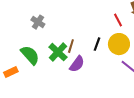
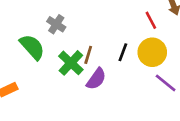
gray cross: (38, 22) -> (56, 24), moved
green semicircle: (30, 55) -> (32, 47), moved

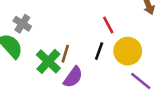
red line: (151, 20) -> (108, 25), moved
gray cross: (56, 24) -> (22, 24), moved

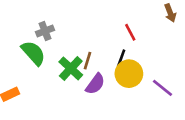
gray cross: (22, 24) -> (45, 31), turned 36
yellow circle: (128, 51) -> (129, 74), moved

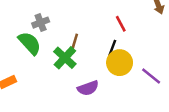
brown line: (88, 61) -> (75, 42), moved
purple semicircle: (95, 84) -> (88, 88), moved, turned 35

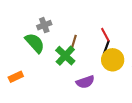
red line: (121, 24) -> (105, 35), moved

